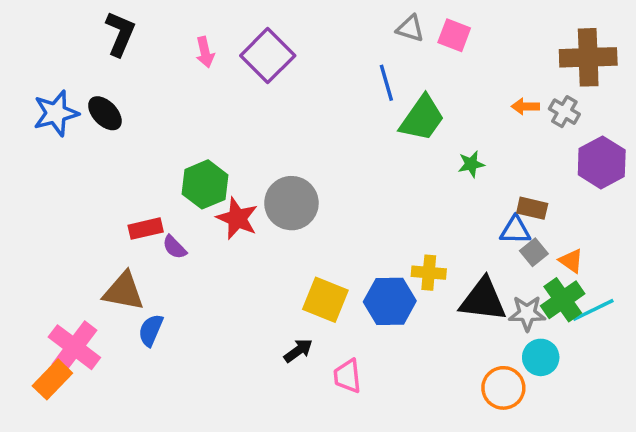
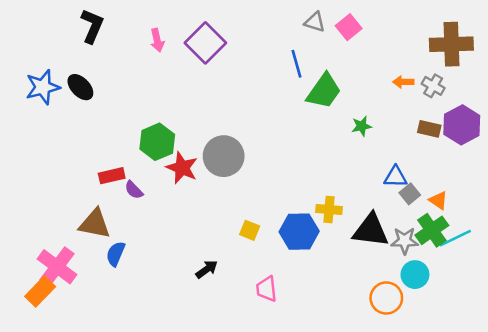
pink square: (454, 35) -> (349, 27), turned 30
brown rectangle: (532, 208) -> (429, 129), moved
yellow square: (325, 300) -> (250, 230), size x0.6
black arrow: (298, 351) -> (207, 269), moved

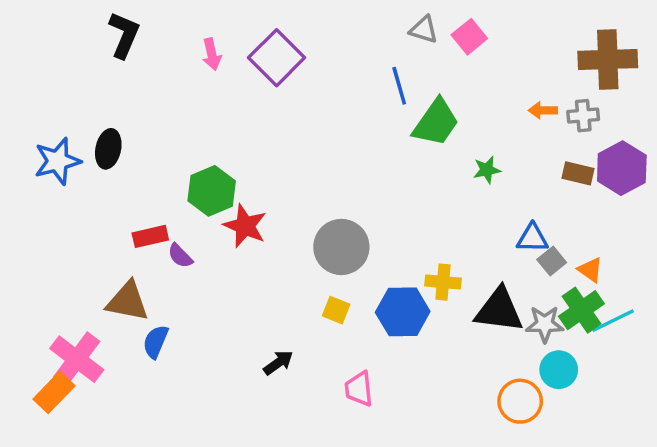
gray cross: (433, 86) -> (583, 116), turned -35
blue star: (43, 87) -> (57, 161), moved
black ellipse: (80, 87) -> (108, 149), moved, turned 56
gray circle: (224, 156) -> (341, 247), moved

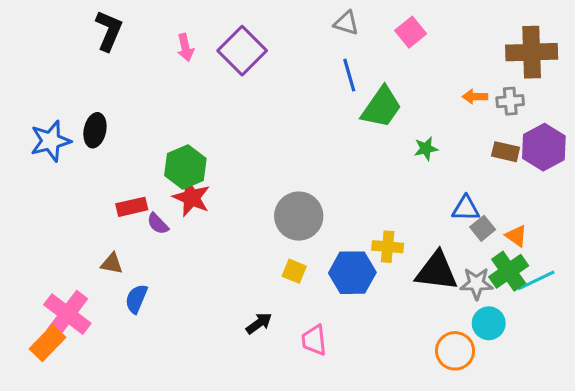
gray triangle: (424, 30) -> (346, 23), moved
red star: (245, 226) -> (191, 198), moved
brown triangle: (128, 301) -> (112, 264), size x0.6
black arrow: (278, 363) -> (259, 323), moved

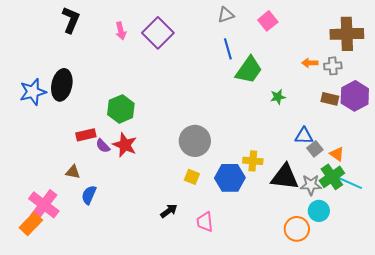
gray triangle: (346, 23) -> (226, 15), turned -36
black ellipse: (95, 130) -> (62, 85), size x1.4
red star: (191, 198) -> (125, 145), moved
cyan line: (536, 280) -> (350, 183), turned 50

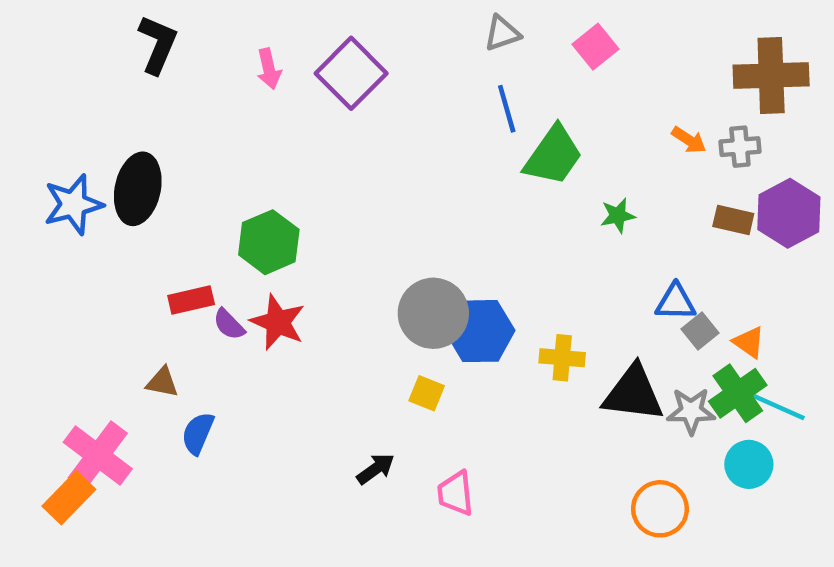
orange arrow: (310, 63) -> (689, 140), turned -147
blue hexagon: (230, 178) -> (480, 331), moved
cyan circle: (319, 211) -> (749, 464), moved

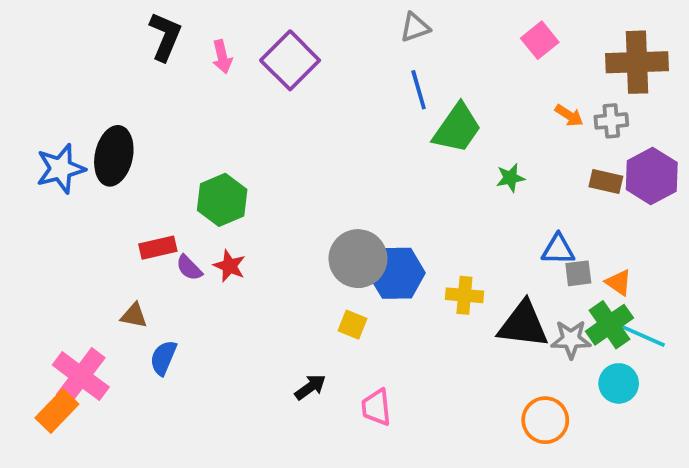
black L-shape: (158, 44) -> (165, 36), moved
pink square: (596, 47) -> (540, 40), moved
red star: (278, 322) -> (229, 266), size x0.7
gray square: (700, 331) -> (578, 273), turned 32

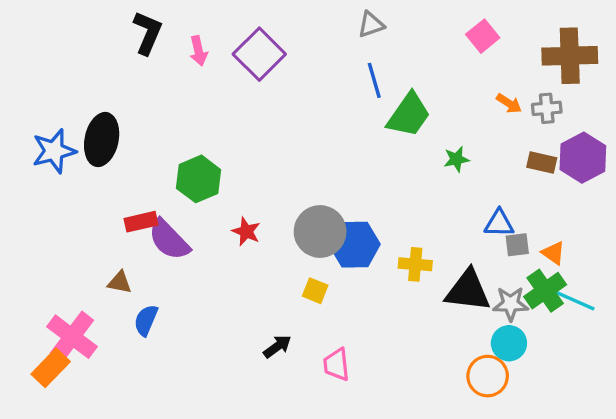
red star: (229, 266) -> (246, 232), moved
purple semicircle: (189, 268) -> (169, 240), size x1.8
cyan circle: (619, 383) -> (509, 343), moved

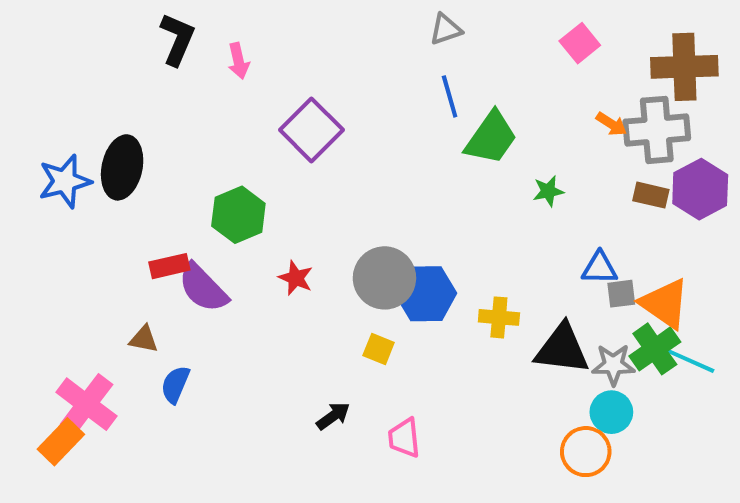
purple square: (259, 54) -> (311, 130), moved
gray cross: (547, 108) -> (657, 130), size x1.8
orange triangle: (553, 253) -> (665, 304), size x1.8

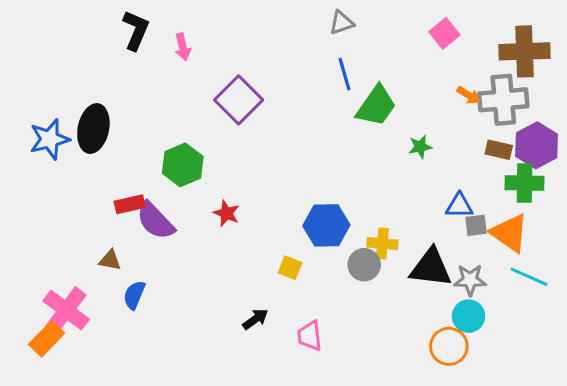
gray circle: (384, 278) -> (364, 265), moved, size x0.7
green cross: (655, 349) -> (525, 183), moved, turned 36

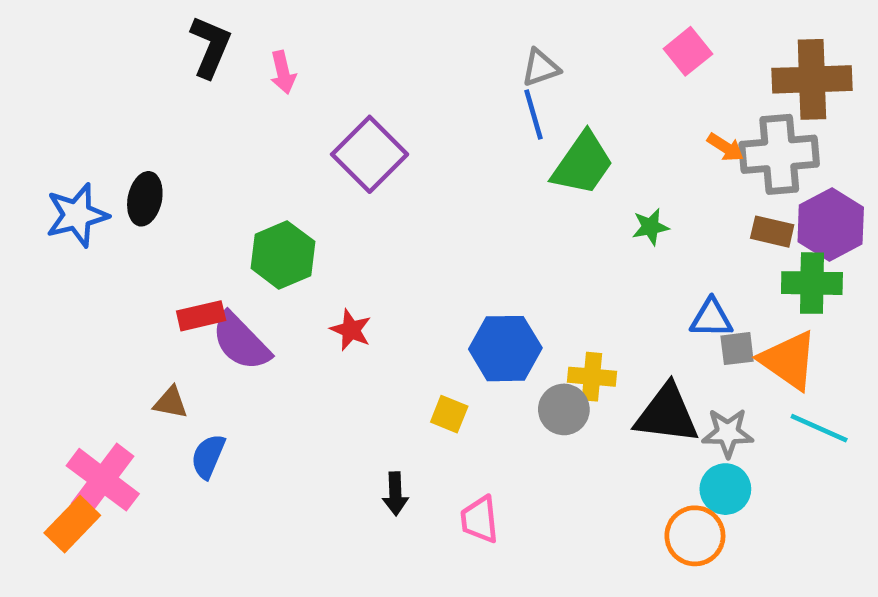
gray triangle: (341, 23) -> (540, 68), moved
black ellipse: (93, 129) -> (145, 199), size x0.7
black arrow: (255, 319) -> (395, 494), turned 124

